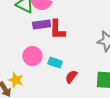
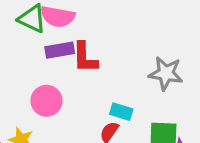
cyan rectangle: (55, 63) -> (121, 112), moved

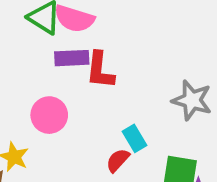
cyan rectangle: (121, 112) -> (135, 138), turned 35

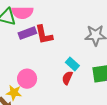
pink circle: (49, 115) -> (27, 79), moved

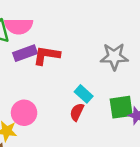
red L-shape: (44, 35) -> (47, 55), turned 110

